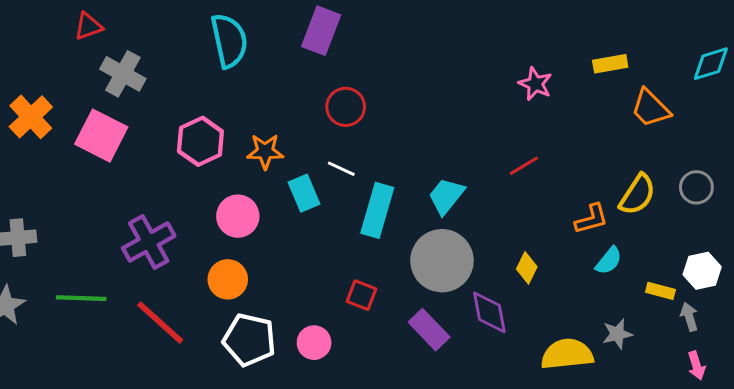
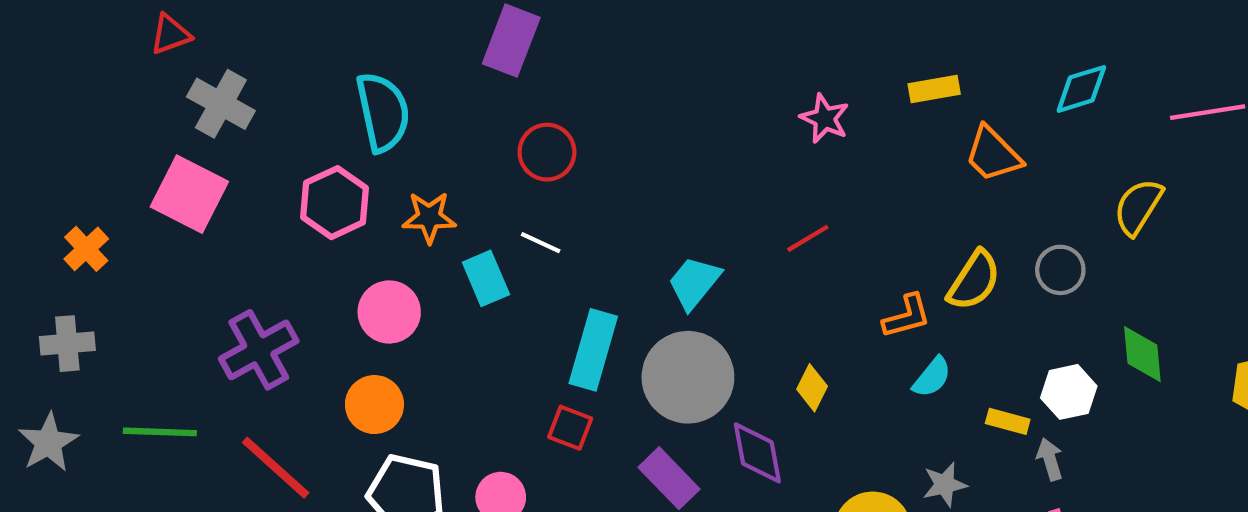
cyan semicircle: (229, 41) -> (383, 112), moved
orange cross: (31, 117) -> (86, 249), moved, size x0.7
cyan rectangle: (377, 210) -> (593, 350), moved

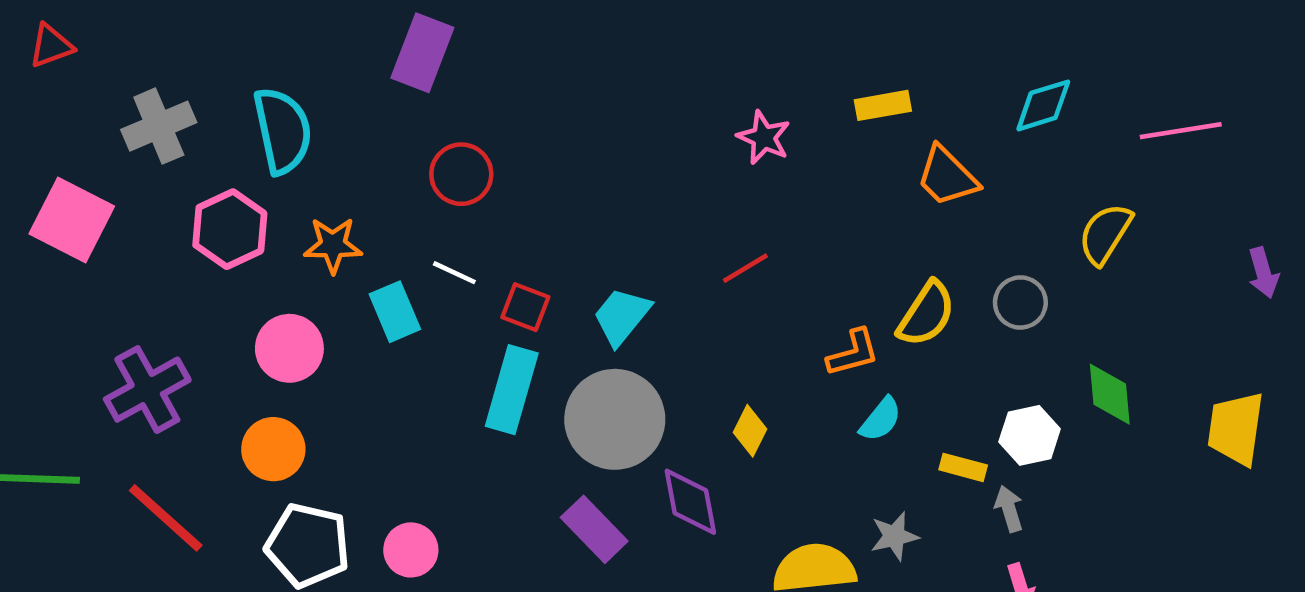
gray cross: (221, 104) -> (159, 126), moved, turned 38
red square: (570, 428) -> (525, 307), moved

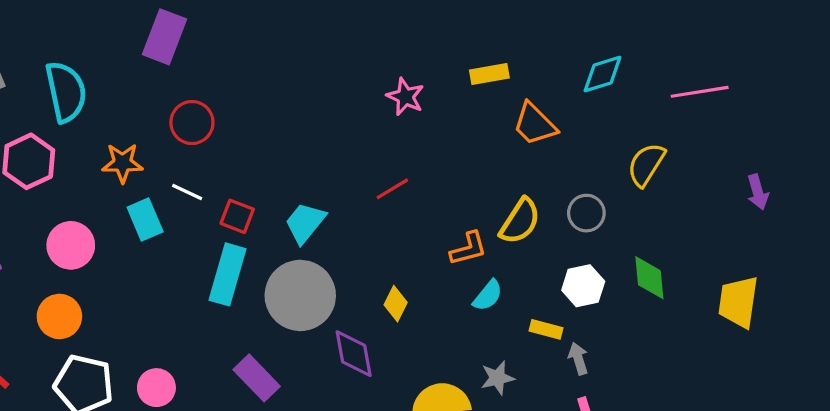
orange star: (333, 245) -> (122, 163), moved
white hexagon: (1030, 435) -> (583, 286), moved
purple rectangle: (594, 529) -> (257, 378), moved

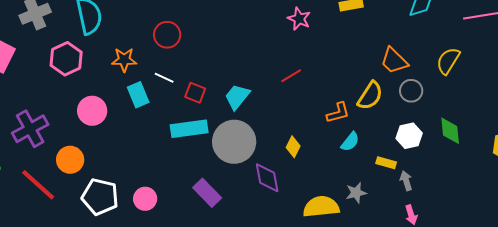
orange trapezoid: (535, 124) -> (394, 61), moved
cyan rectangle: (228, 274) -> (189, 129), turned 66
orange circle: (59, 316) -> (70, 160), moved

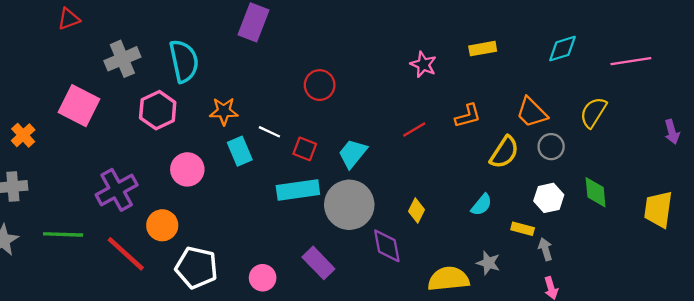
red circle: (167, 35) -> (320, 85), moved
orange L-shape: (338, 113) -> (468, 116), moved
gray star: (356, 193) -> (488, 263), turned 30
pink circle: (145, 199) -> (263, 278), moved

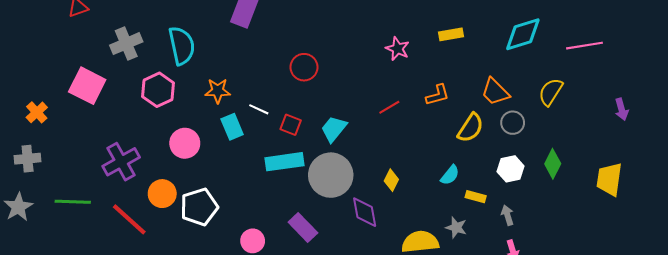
cyan diamond: (562, 49) -> (523, 34), size x1.4
green diamond: (596, 192) -> (553, 164), turned 32
yellow rectangle: (523, 229) -> (476, 197), moved
white pentagon: (196, 267) -> (199, 207), moved, turned -30

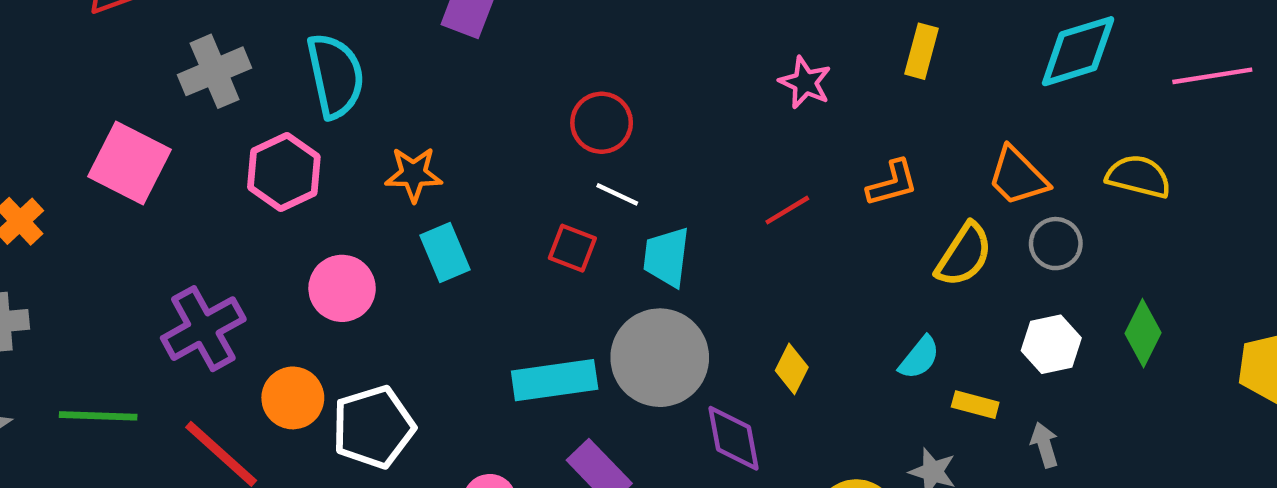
yellow rectangle: (451, 34) -> (921, 51), turned -65
yellow semicircle: (551, 92) -> (1139, 176), turned 72
white line: (259, 109) -> (617, 194), moved
cyan trapezoid: (334, 129) -> (666, 257), turned -32
cyan rectangle: (284, 162) -> (555, 380), moved

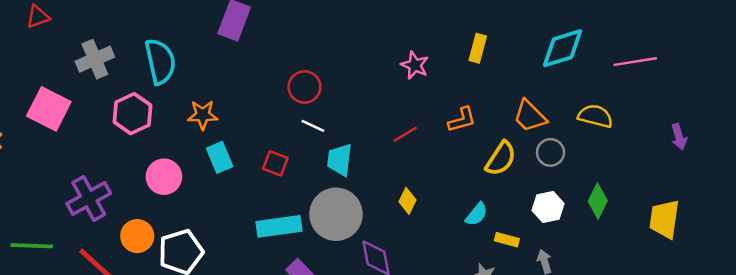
red square: (572, 248) -> (275, 163), moved
yellow diamond: (792, 369) -> (407, 201), moved

